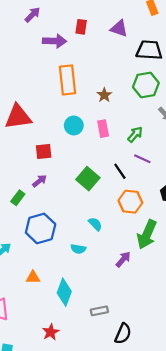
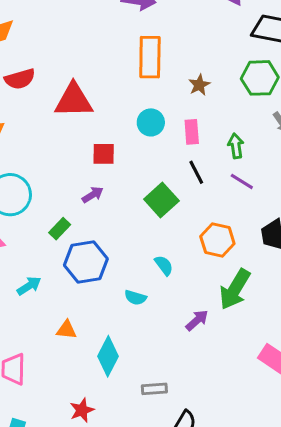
green arrow: (135, 134) -> (236, 146), turned -56
black line: (120, 171) -> (196, 172), moved
green rectangle: (18, 198) -> (60, 229), moved

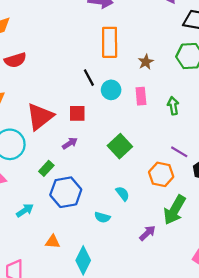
red triangle: (74, 100) -> (40, 117), moved, turned -36
black line: (196, 172) -> (89, 78), moved
purple line: (242, 181) -> (179, 152), moved

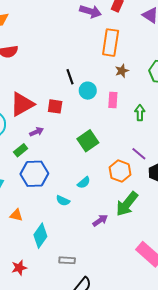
orange rectangle: (110, 42) -> (111, 43), moved
purple arrow: (70, 143) -> (36, 132), moved
cyan semicircle: (123, 194) -> (84, 183), turned 80

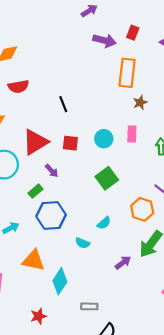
black line: (70, 77) -> (63, 104), moved
cyan circle: (88, 91) -> (104, 139), moved
purple arrow: (36, 132) -> (52, 171), turned 72
orange triangle: (16, 215) -> (33, 260), size x1.6

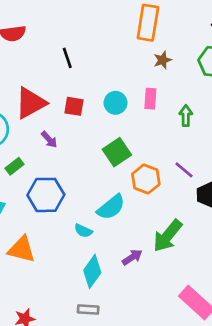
green rectangle: (35, 191) -> (15, 166), moved
orange hexagon: (142, 209) -> (146, 179), moved
cyan semicircle: (104, 223) -> (111, 207), size x1.6
cyan diamond: (60, 281) -> (92, 271), moved

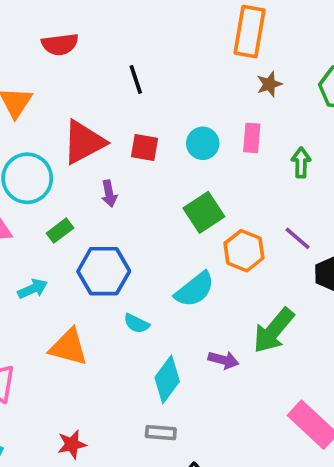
purple arrow: (49, 140) -> (109, 194), turned 30
cyan semicircle: (83, 231) -> (137, 324), moved
purple arrow: (132, 257) -> (223, 360), turned 48

